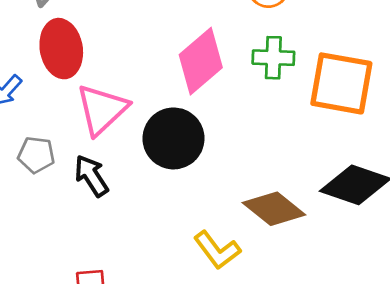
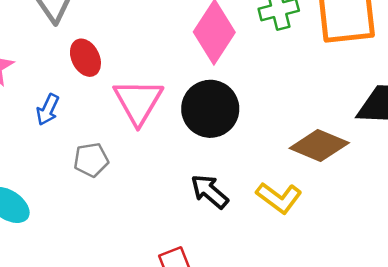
red ellipse: (61, 49) -> (85, 58), size x0.7
black arrow: (91, 176) -> (210, 191), moved

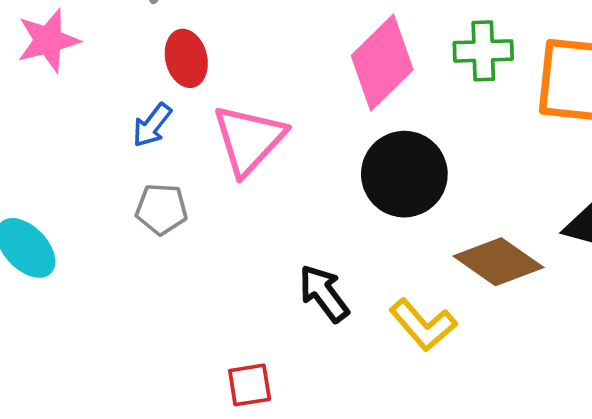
black circle: (210, 109) -> (404, 174), moved
blue arrow: (48, 110) -> (152, 125), moved

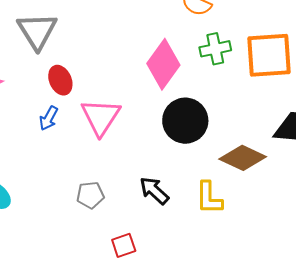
gray pentagon: (161, 209) -> (90, 195), moved
yellow L-shape: (423, 325) -> (209, 198), turned 51

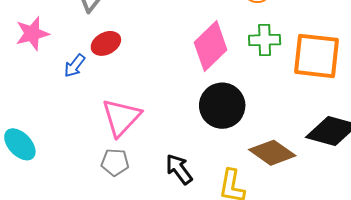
red ellipse: (60, 80) -> (106, 43), turned 76
pink triangle: (101, 117) -> (121, 117), moved
blue arrow: (49, 118) -> (75, 66), moved

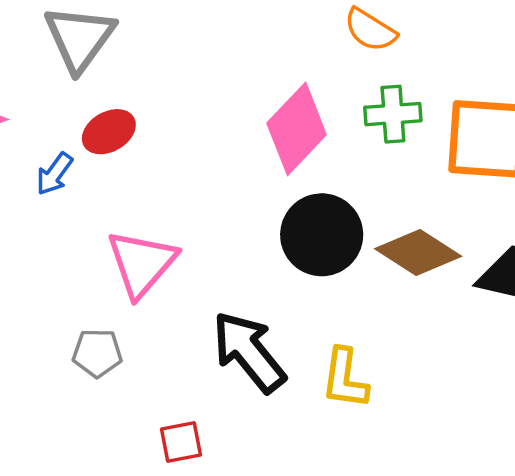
brown diamond: (272, 153) -> (418, 252), moved
gray pentagon: (115, 162) -> (97, 353), moved
black arrow: (179, 169) -> (249, 352), size x1.5

